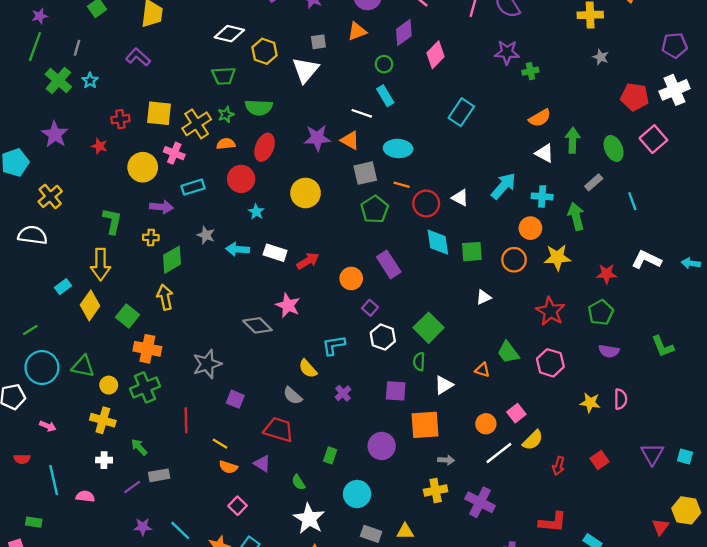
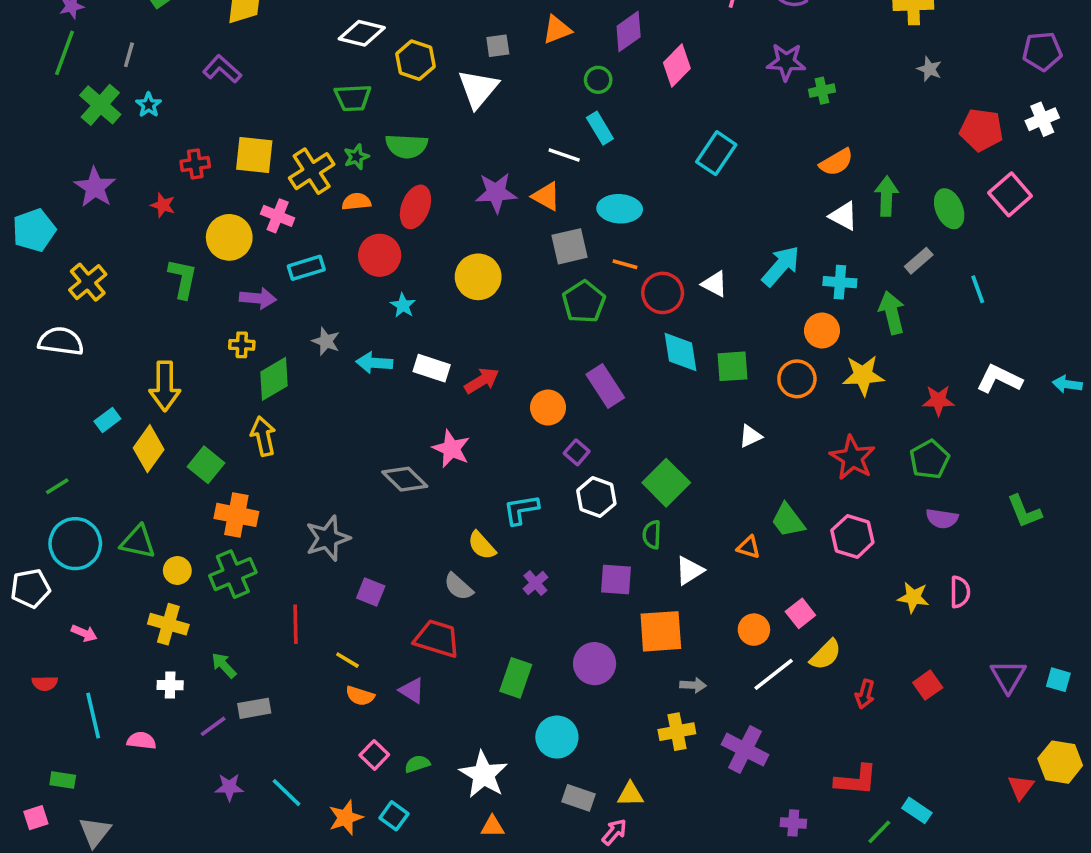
white cross: (674, 90) -> (1042, 119), size x0.7
green L-shape: (112, 221) -> (183, 279), moved
green rectangle: (330, 455) -> (516, 678), size x1.5
green semicircle: (298, 482) -> (417, 764), moved, turned 105

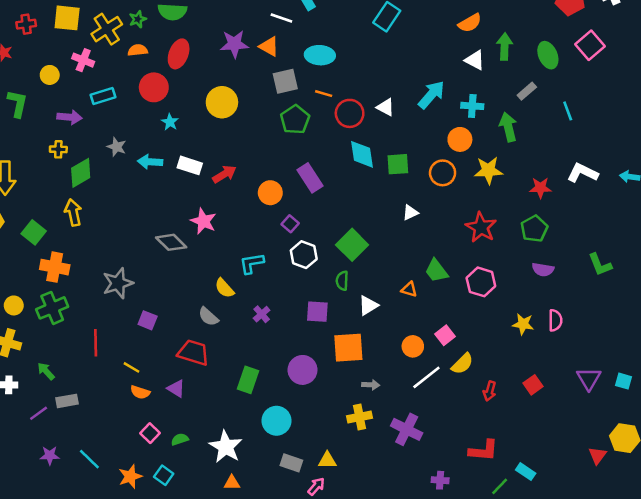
yellow circle: (229, 237) -> (50, 75), size x0.6

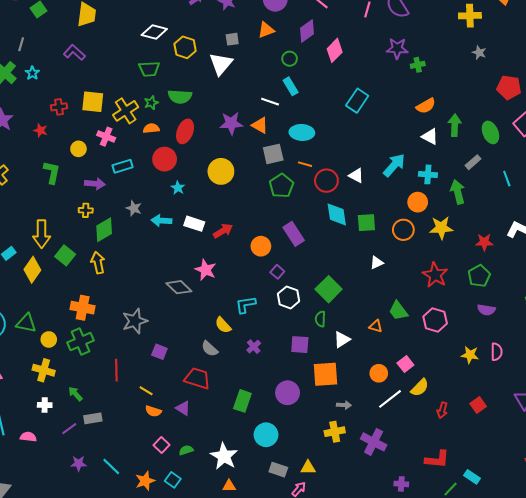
green square: (34, 232) -> (65, 255), moved

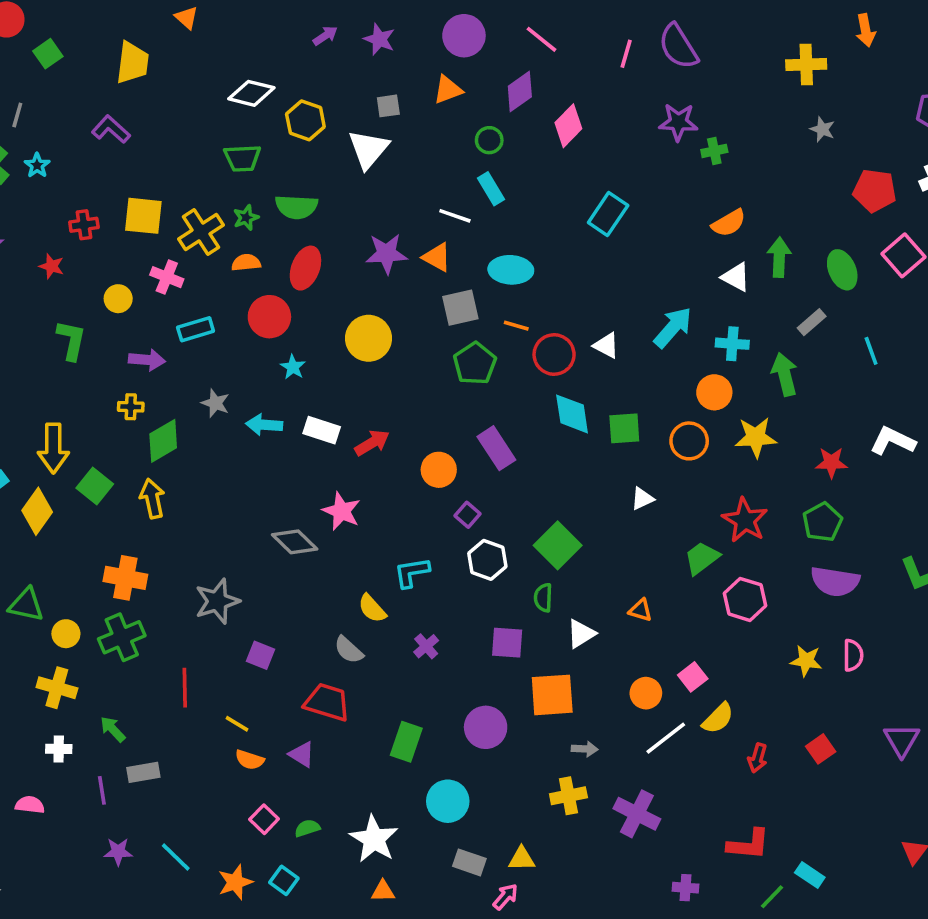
purple semicircle: (486, 310) -> (835, 581), size x1.5
green trapezoid: (398, 311) -> (702, 558), moved, turned 90
purple line: (69, 429) -> (102, 790), turned -63

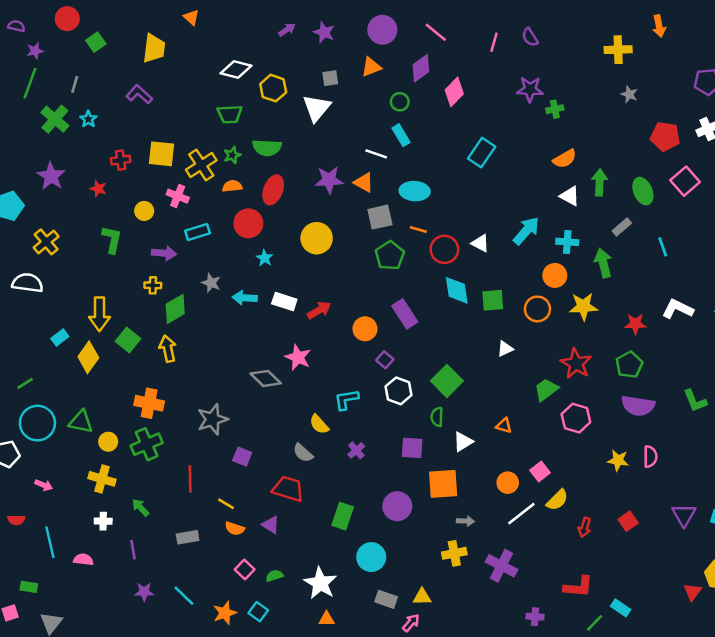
purple semicircle: (678, 46) -> (530, 37), size x0.6
gray rectangle: (143, 772) -> (188, 537), moved

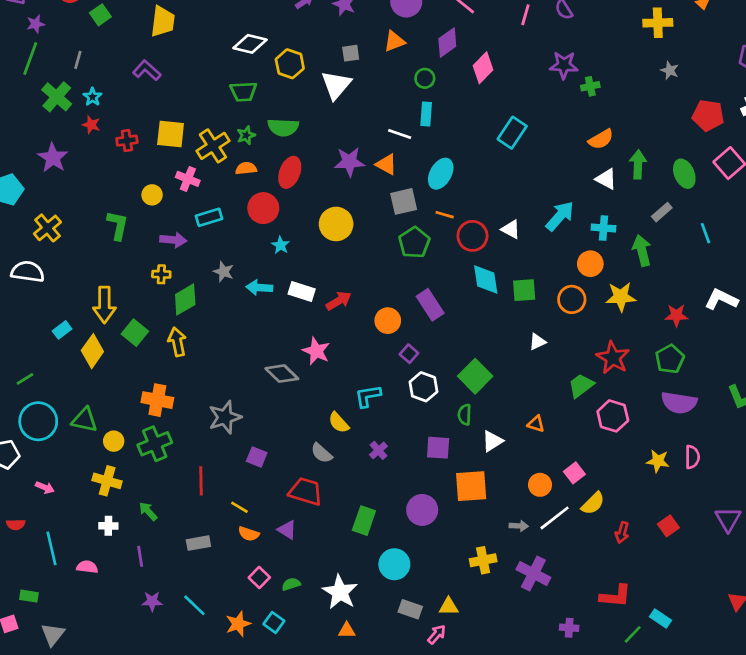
cyan rectangle: (401, 135) -> (426, 114), turned 35
red star: (98, 189) -> (91, 125), moved
cyan ellipse: (415, 191) -> (441, 174), turned -64
gray arrow: (465, 521) -> (519, 526), moved

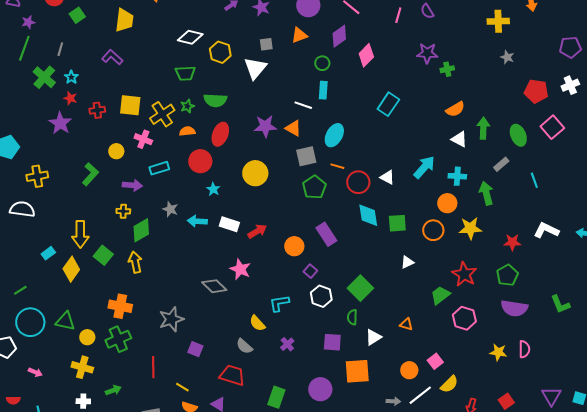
purple star: (53, 158) -> (60, 123), moved
green L-shape: (118, 225) -> (90, 174), turned 30
yellow cross: (47, 228) -> (37, 176), turned 30
green arrow: (148, 511) -> (113, 390), turned 112

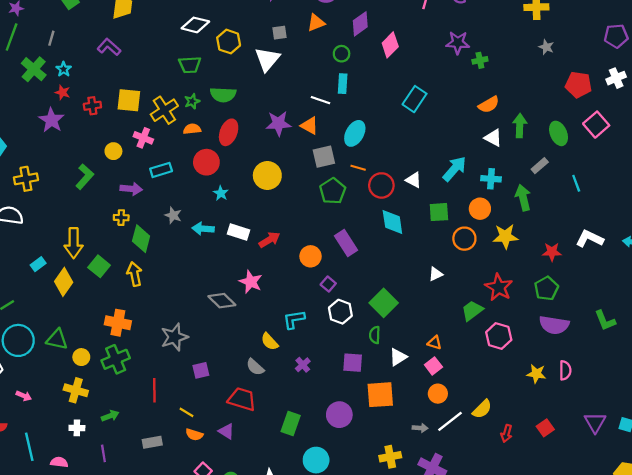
green square: (397, 223) -> (439, 212), moved
green diamond: (141, 230) -> (141, 239), turned -45
purple square: (195, 349) -> (201, 370), turned -35
pink square: (435, 361) -> (433, 366), moved

